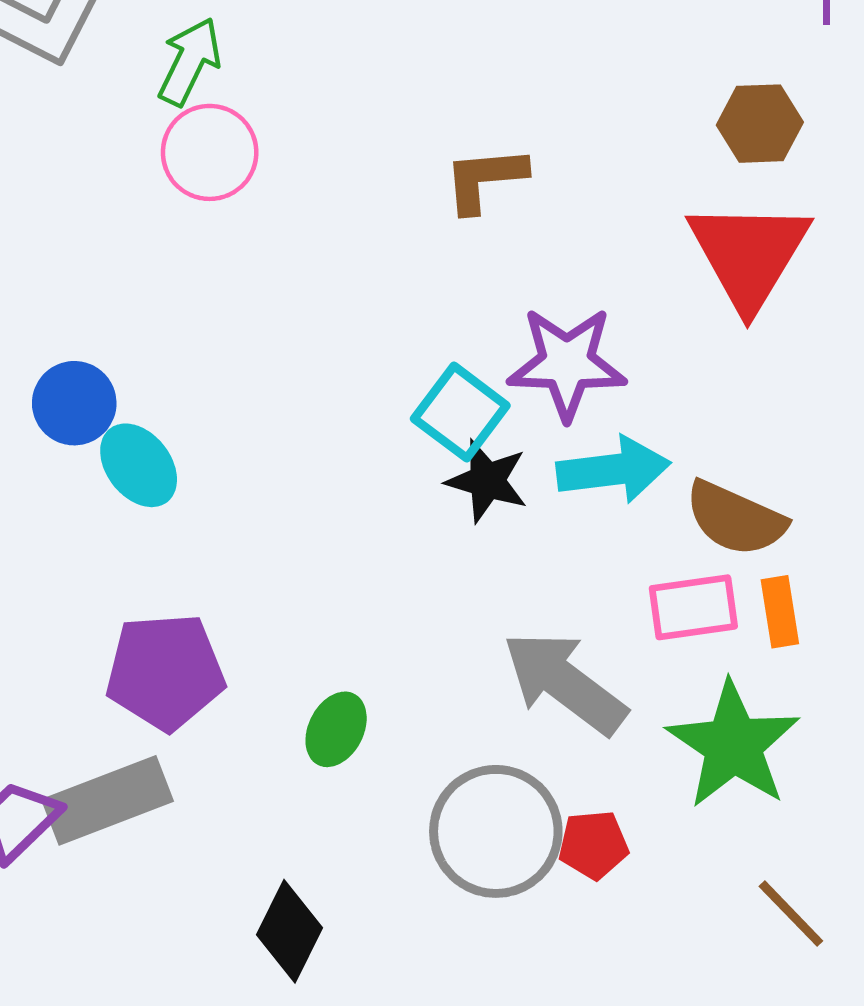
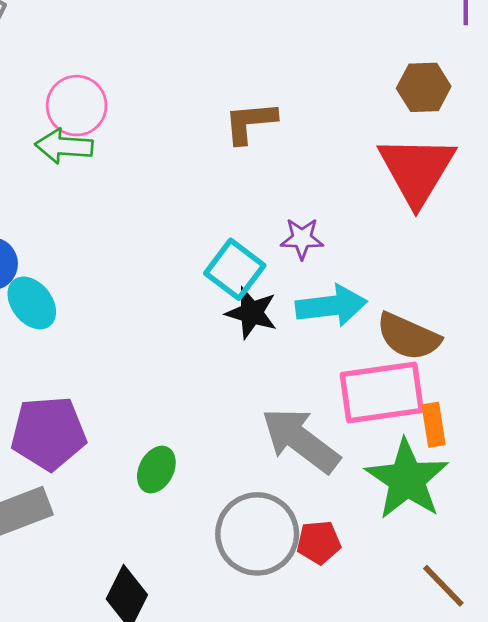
green arrow: (190, 61) -> (64, 146), moved, turned -112
purple star: (567, 363) -> (302, 239), size x0.6
pink rectangle: (693, 607) -> (382, 393), size x1.5
orange rectangle: (780, 612) -> (434, 425), moved

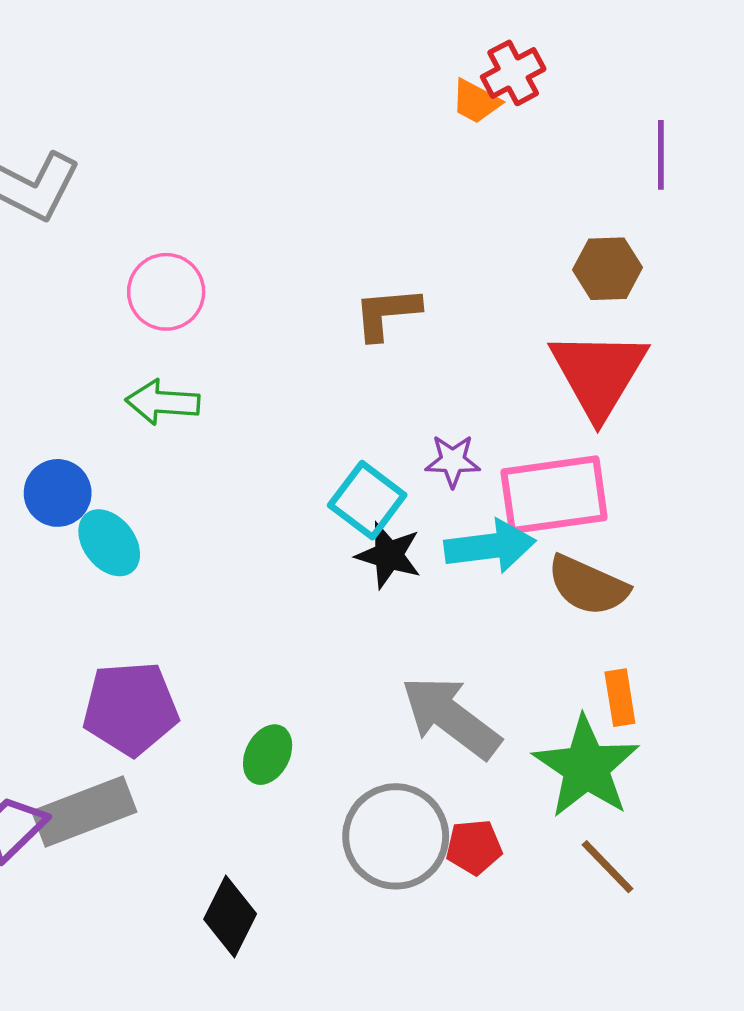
green arrow: (64, 146) -> (163, 402), moved
pink rectangle: (382, 393) -> (554, 495), moved
brown line: (443, 586) -> (607, 867), moved

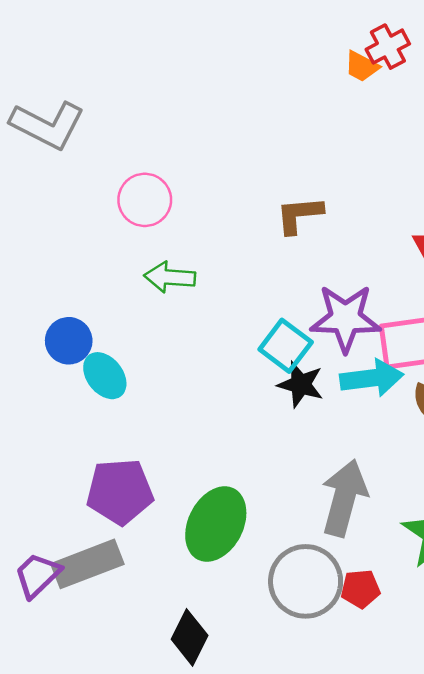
green arrow: (163, 402) -> (170, 277), moved
purple star: (453, 461) -> (345, 318), size x1.8
gray arrow: (451, 717) -> (344, 498), turned 68
green ellipse: (268, 755) -> (216, 524), size x1.8

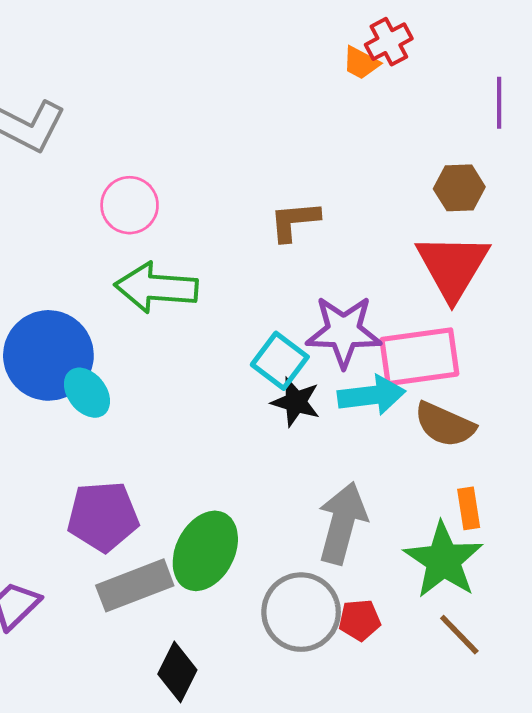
green arrow: (170, 277) -> (156, 288), size x1.5
blue circle: (69, 341) -> (48, 355), size x1.8
gray rectangle: (87, 564) -> (135, 585), moved

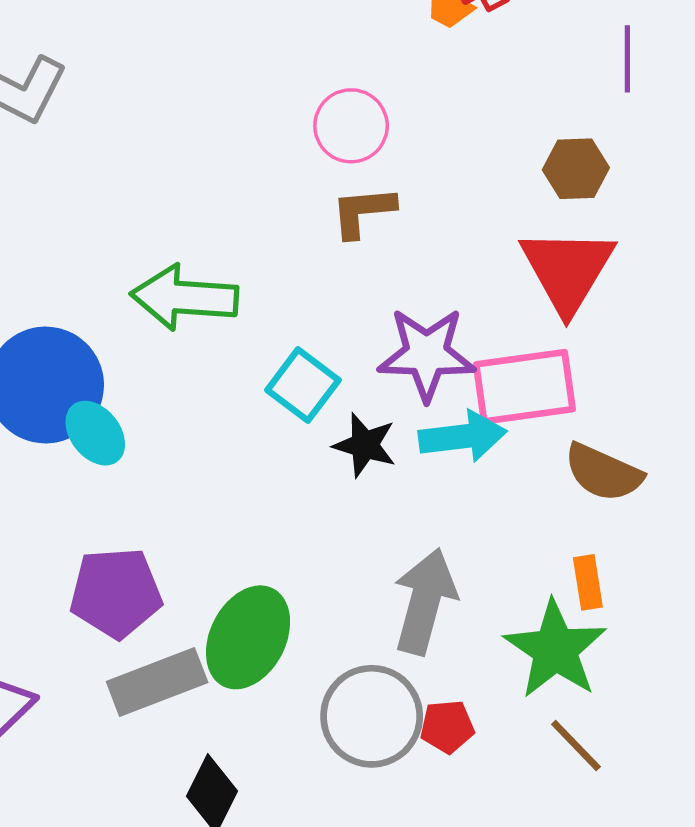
pink circle: (130, 205) -> (351, 126), moved
cyan square: (280, 361) -> (303, 385), moved
brown semicircle: (445, 425) -> (603, 473), moved

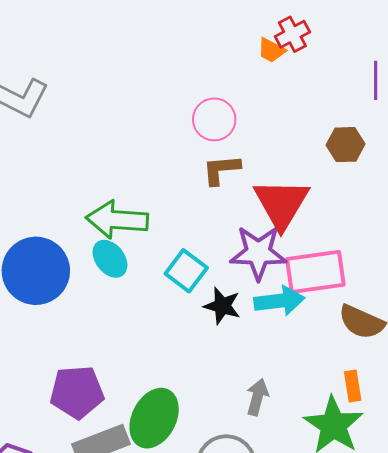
red triangle: (567, 270) -> (281, 204), moved
cyan ellipse: (95, 433) -> (110, 259), moved
gray arrow: (425, 601) -> (257, 397), size x0.6

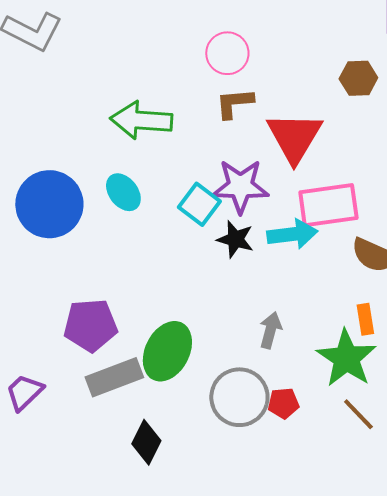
green arrow: (117, 220) -> (141, 120), moved
purple star: (258, 253) -> (240, 186), moved

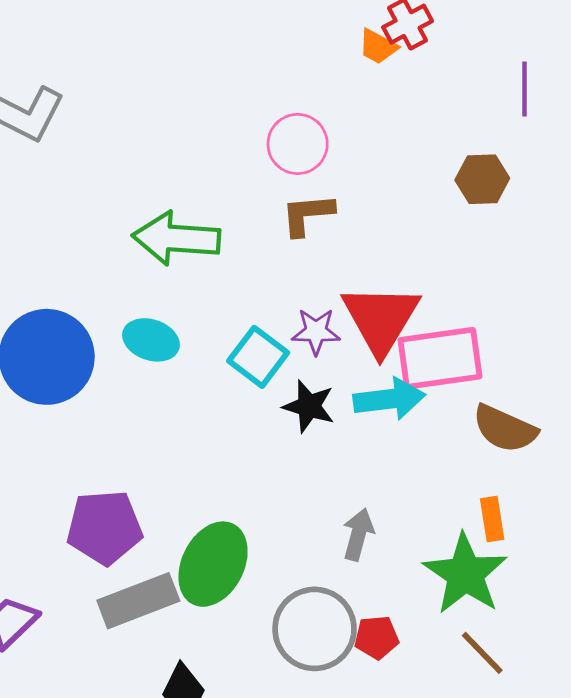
red triangle: (294, 137) -> (381, 319), moved
purple star: (240, 186) -> (316, 331), size x0.6
cyan ellipse: (123, 192) -> (151, 340), turned -33

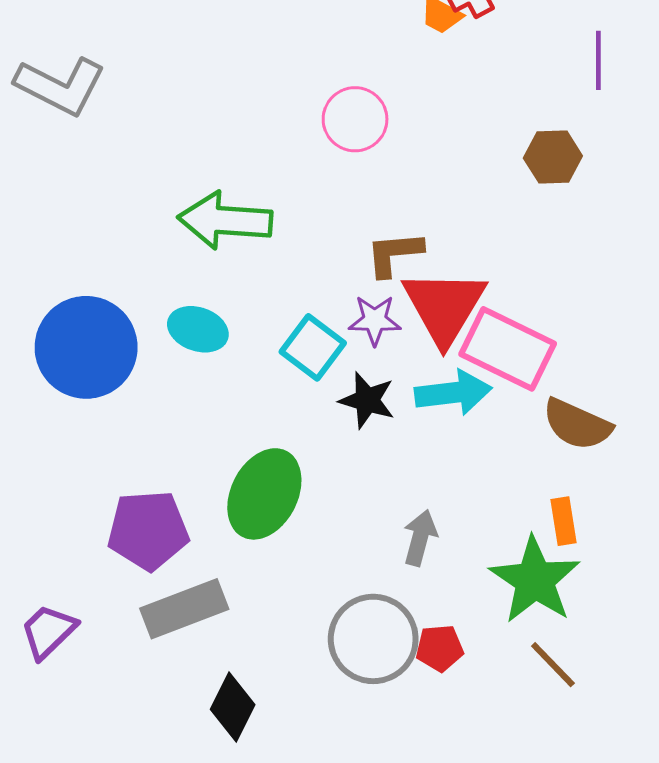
brown L-shape: (307, 214) -> (394, 254), moved
pink rectangle: (440, 358) -> (508, 349), turned 34
green ellipse: (213, 564) -> (264, 494), moved

